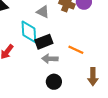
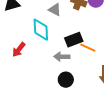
black rectangle: (44, 42) -> (74, 40), moved

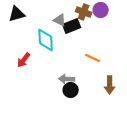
black rectangle: (74, 40) -> (72, 26), moved
gray arrow: (62, 57) -> (67, 79), moved

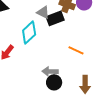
cyan diamond: (46, 40) -> (29, 32), turned 50
brown arrow: (110, 85) -> (85, 84), moved

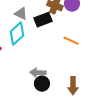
gray triangle: (43, 12) -> (21, 14), moved
orange line: (76, 50) -> (71, 41), moved

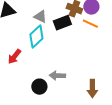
orange line: (71, 41) -> (90, 24), moved
black circle: (42, 84) -> (39, 87), moved

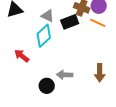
red arrow: (14, 57) -> (22, 56), turned 91
brown arrow: (92, 89) -> (100, 73), moved

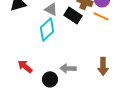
black rectangle: (70, 22) -> (73, 15), turned 54
red arrow: (22, 56) -> (25, 66), moved

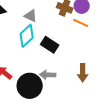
black rectangle: (73, 15) -> (50, 45), moved
black circle: (50, 79) -> (30, 86), size x1.6

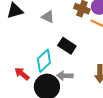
cyan diamond: (27, 36) -> (44, 61), moved

